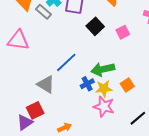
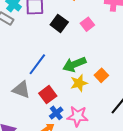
blue cross: (87, 84) -> (56, 113), moved
pink star: (104, 107) -> (78, 116), moved
red square: (35, 110) -> (48, 95), moved

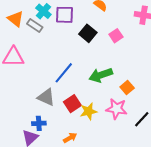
yellow star: (79, 83) -> (89, 111), moved
blue cross: (56, 113) -> (39, 123), moved, turned 32
pink star: (78, 116) -> (116, 109), moved

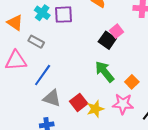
gray rectangle: (35, 25) -> (36, 42), moved
black square: (88, 33) -> (107, 40), moved
blue line: (64, 73) -> (43, 75), moved
green arrow: (101, 75) -> (105, 72), turned 75

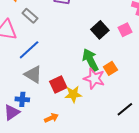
pink square: (116, 31) -> (125, 30), moved
orange square: (132, 82) -> (110, 68), moved
pink star: (123, 104) -> (94, 79), moved

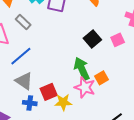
blue cross: (22, 99) -> (30, 103), moved

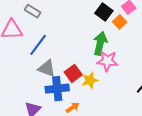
green arrow: (82, 69) -> (100, 43), turned 50
orange square: (101, 78) -> (120, 22), moved
blue cross: (30, 103) -> (57, 89), size x1.6

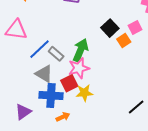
gray rectangle: (33, 11) -> (56, 54), moved
green arrow: (100, 43) -> (81, 50), moved
pink star: (107, 61) -> (79, 68), moved, turned -30

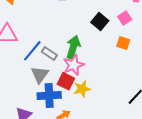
orange square: (124, 40) -> (123, 43), moved, turned -32
gray triangle: (44, 74) -> (40, 75), turned 42
red square: (69, 83) -> (66, 81), turned -30

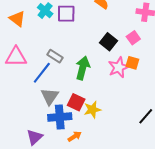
gray rectangle: (49, 53) -> (55, 56), moved
pink star: (74, 65) -> (119, 67), moved

